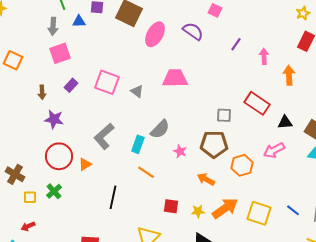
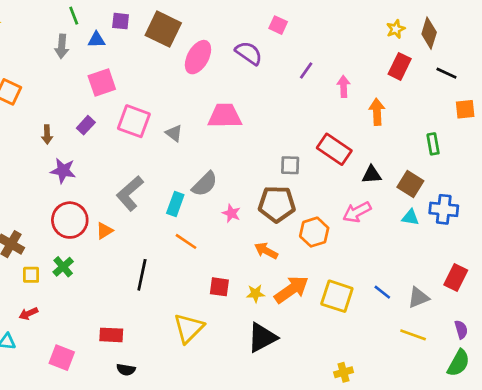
pink square: (60, 53) -> (102, 82), moved

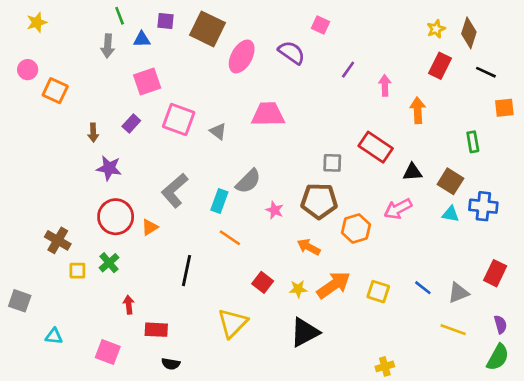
red square: (219, 287) -> (263, 282), turned 30
yellow square: (337, 296) -> (378, 292), size x0.7
red arrow: (28, 314) -> (129, 305), moved, turned 108

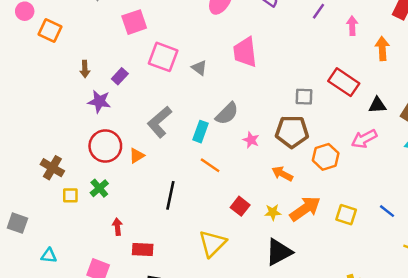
pink trapezoid: (268, 114) -> (245, 52), turned -96
purple rectangle: (131, 123) -> (120, 76), moved

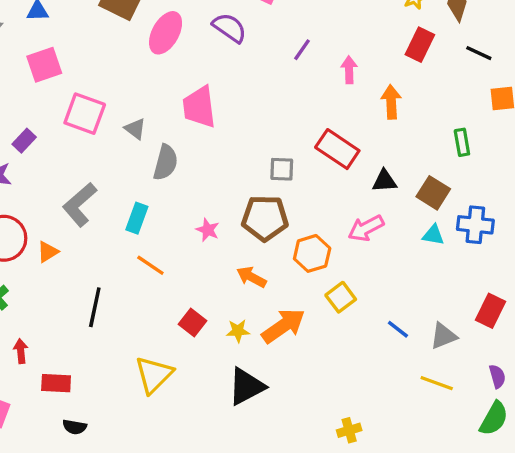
gray semicircle: (227, 114) -> (166, 162), moved, turned -30
yellow square: (346, 215) -> (341, 297), moved, turned 35

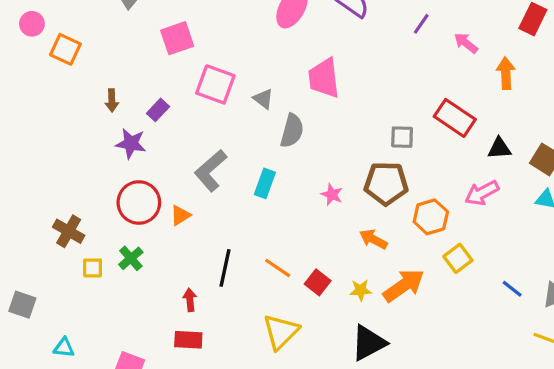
pink arrow: (349, 70) -> (466, 43), turned -50
orange line: (150, 265) -> (278, 268), moved
red arrow: (21, 351) -> (190, 300), moved

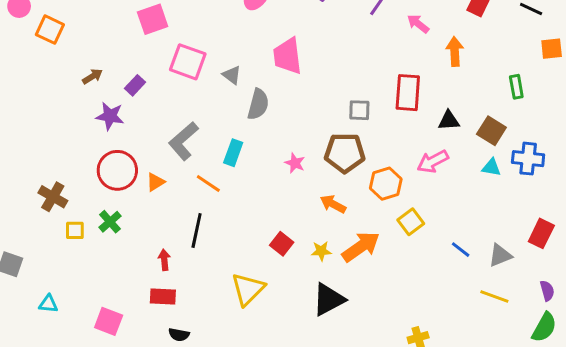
brown arrow: (112, 100) -> (92, 76), turned -120
red rectangle: (455, 118) -> (408, 93), turned 60
orange line: (278, 268) -> (208, 184), moved

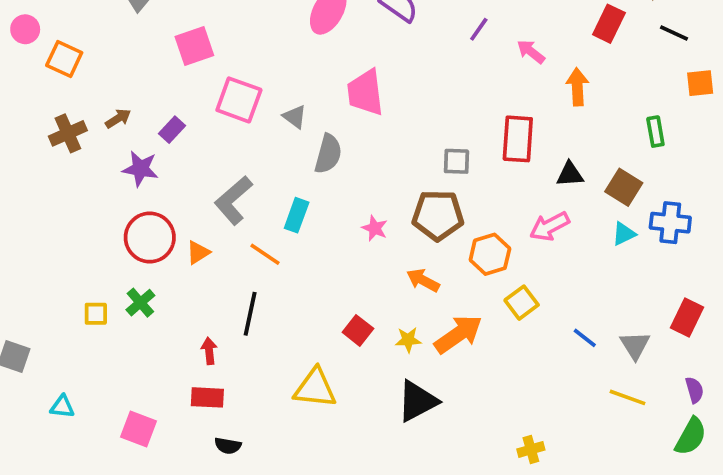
cyan triangle: (491, 167) -> (624, 234), turned -36
brown cross: (53, 197) -> (68, 133), moved, turned 36
gray triangle: (500, 255) -> (635, 345), turned -40
yellow triangle: (248, 289) -> (315, 388), turned 51

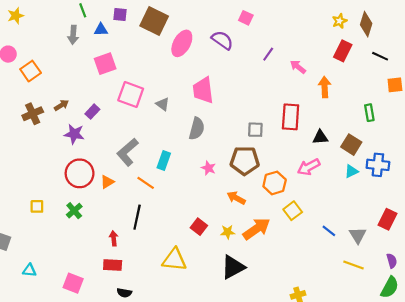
orange square: (64, 59) -> (31, 71), turned 30
gray semicircle: (328, 154) -> (197, 129), moved
yellow square: (96, 314) -> (37, 206), moved

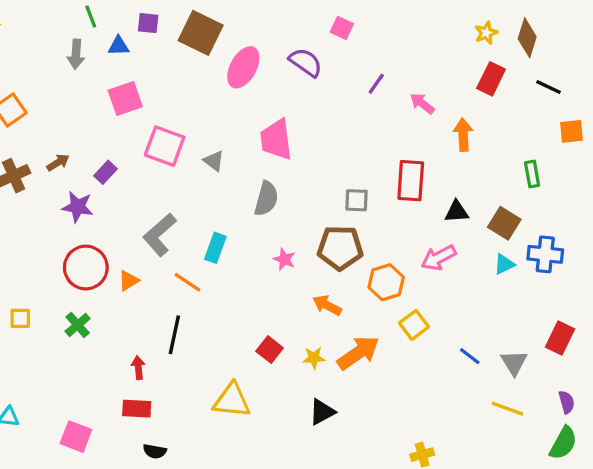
black triangle: (233, 267) -> (322, 412), size x0.7

